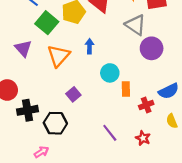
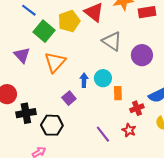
gray triangle: (135, 25) -> (112, 41), moved
blue arrow: (90, 46) -> (84, 80), moved
red star: (143, 138) -> (129, 130), moved

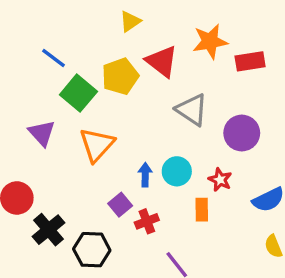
orange rectangle: (118, 93) -> (202, 210), moved
red cross: (137, 108) -> (147, 221), moved
black cross: (26, 113) -> (48, 230), turned -30
red star: (129, 130) -> (220, 180), moved

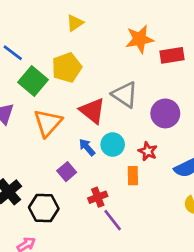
red triangle: (162, 61) -> (92, 111), moved
blue arrow: (145, 175) -> (87, 147), turned -42
red cross: (147, 221) -> (98, 197), moved

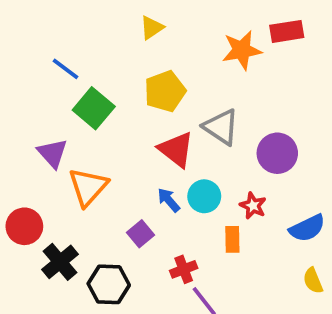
red rectangle: (172, 55) -> (287, 31), moved
yellow pentagon: (67, 68) -> (165, 91), moved
orange triangle: (48, 123) -> (88, 187), moved

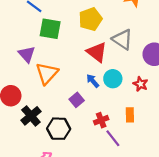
green square: (94, 108) -> (50, 29), turned -30
orange rectangle: (232, 239) -> (130, 115), moved

